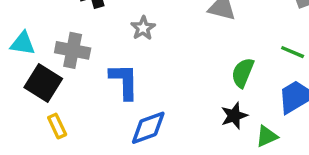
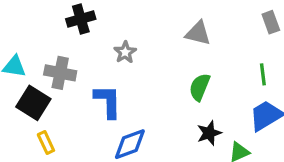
green line: (293, 52) -> (263, 74), turned 60
green semicircle: (243, 73) -> (200, 87), moved

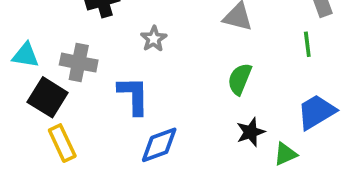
green line: (263, 74) -> (307, 44), moved
yellow rectangle: (46, 143) -> (62, 143), size x1.4

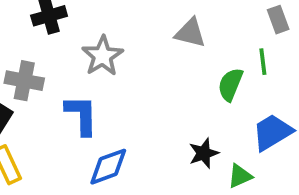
gray star: (154, 39) -> (103, 56), size x1.5
green semicircle: (240, 79) -> (230, 85), moved

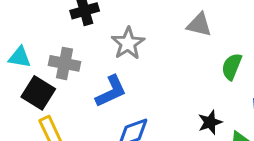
blue L-shape: (82, 115) -> (111, 91), turned 66

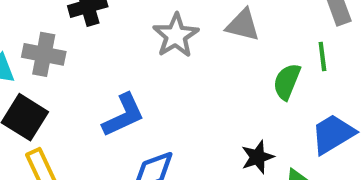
gray star: (128, 43) -> (176, 36), moved
gray cross: (65, 63) -> (44, 54), moved

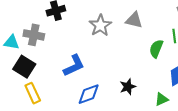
black star: (257, 157) -> (128, 87), moved

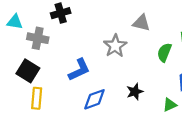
gray star: (100, 25) -> (115, 46), moved
cyan triangle: (12, 42) -> (15, 22), moved
yellow rectangle: (33, 93) -> (37, 98), turned 30

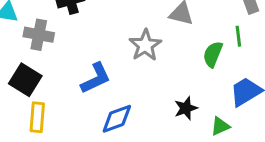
black star: (135, 92) -> (186, 108), moved

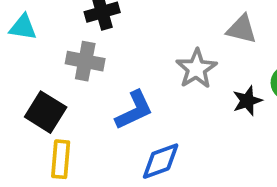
gray cross: (39, 35) -> (85, 61), moved
black star: (186, 108) -> (247, 101), moved

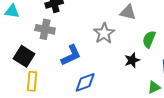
black star: (247, 101) -> (132, 60), moved

